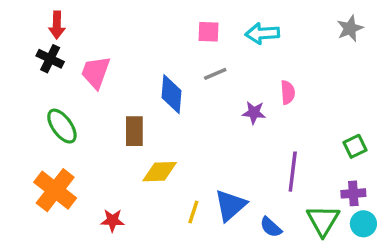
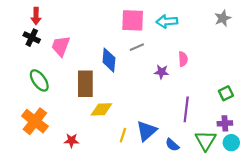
pink square: (208, 32) -> (133, 20), size x1.6
brown rectangle: (134, 131) -> (85, 84), size x1.4

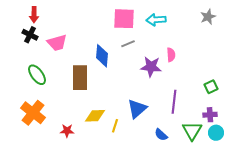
pink trapezoid: (61, 46) -> (57, 43), turned -125
purple star: (162, 72) -> (151, 67), size x1.5
yellow diamond: (101, 109) -> (95, 116), moved
blue triangle: (147, 131) -> (137, 109), moved

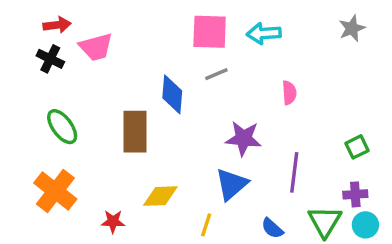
red arrow: (34, 15) -> (57, 25), turned -98
pink trapezoid: (57, 43) -> (96, 47), moved
purple star: (151, 67) -> (243, 138), moved
yellow line: (115, 126) -> (206, 225), moved

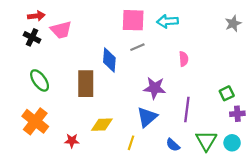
gray star: (352, 28) -> (233, 23), moved
purple cross: (355, 194) -> (237, 114), moved

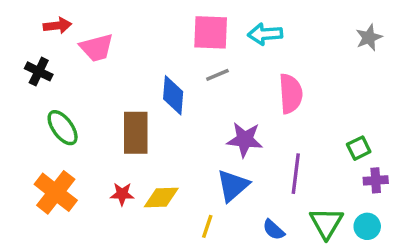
black cross: (32, 37) -> (39, 71), moved
pink semicircle: (184, 59) -> (291, 94), size x1.6
red star: (72, 141) -> (122, 194), moved

